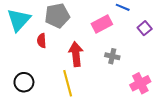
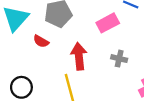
red semicircle: (42, 41) -> (41, 41), turned -56

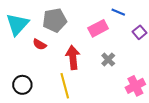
gray cross: (119, 59) -> (108, 60), turned 32

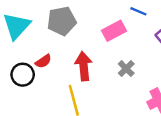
red semicircle: (40, 44) -> (43, 61), moved, turned -64
black circle: (22, 85) -> (23, 75), moved

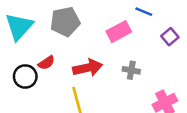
red arrow: (84, 66) -> (88, 68), turned 84
gray cross: (126, 69) -> (131, 70), turned -35

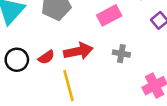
red semicircle: (46, 63) -> (46, 57), moved

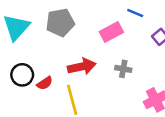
red semicircle: (46, 57) -> (45, 83), moved

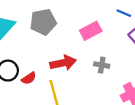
blue line: (135, 13) -> (124, 13), moved

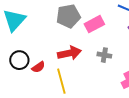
gray pentagon: (43, 22) -> (68, 16), moved

